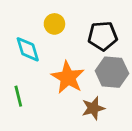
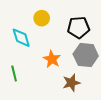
orange star: (68, 77) -> (52, 59), size x0.7

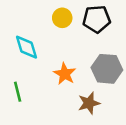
yellow circle: (42, 18) -> (62, 18), moved
black pentagon: (79, 27) -> (97, 19), moved

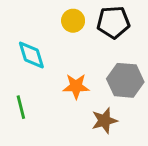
orange star: (65, 74) -> (76, 86), turned -30

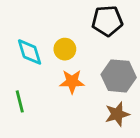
yellow circle: (73, 21) -> (65, 49), moved
brown star: (104, 121) -> (117, 114), moved

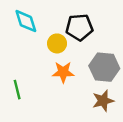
black pentagon: (107, 21) -> (79, 27), moved
cyan diamond: (30, 52) -> (26, 21), moved

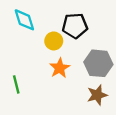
orange star: (63, 72) -> (60, 68), turned -30

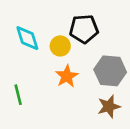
cyan diamond: (24, 20) -> (27, 38), moved

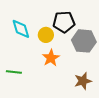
gray hexagon: (110, 71) -> (84, 41), moved
green line: (18, 95) -> (14, 72), turned -70

